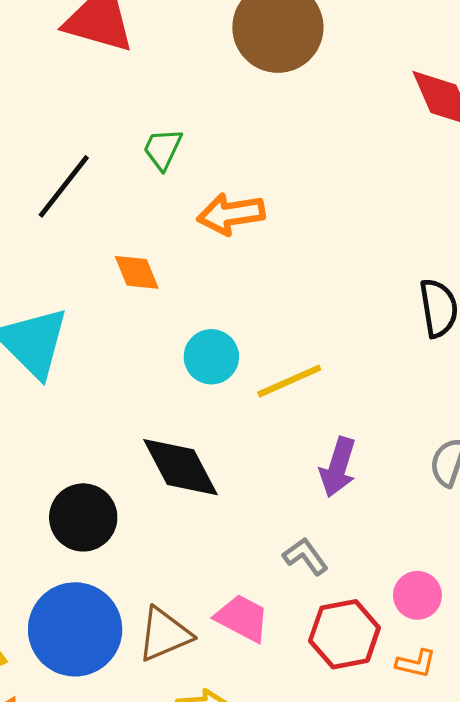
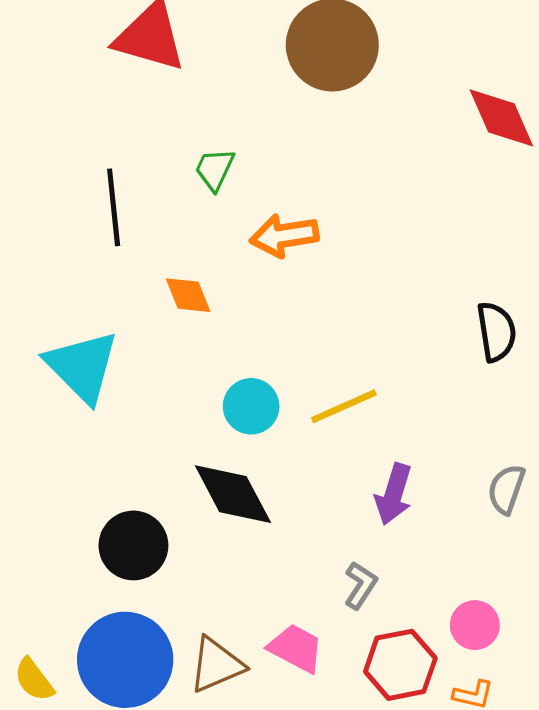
black line: (64, 186) -> (114, 207), turned -44
cyan circle: (211, 357) -> (251, 406), moved
gray L-shape: (305, 556) -> (361, 585), turned 69

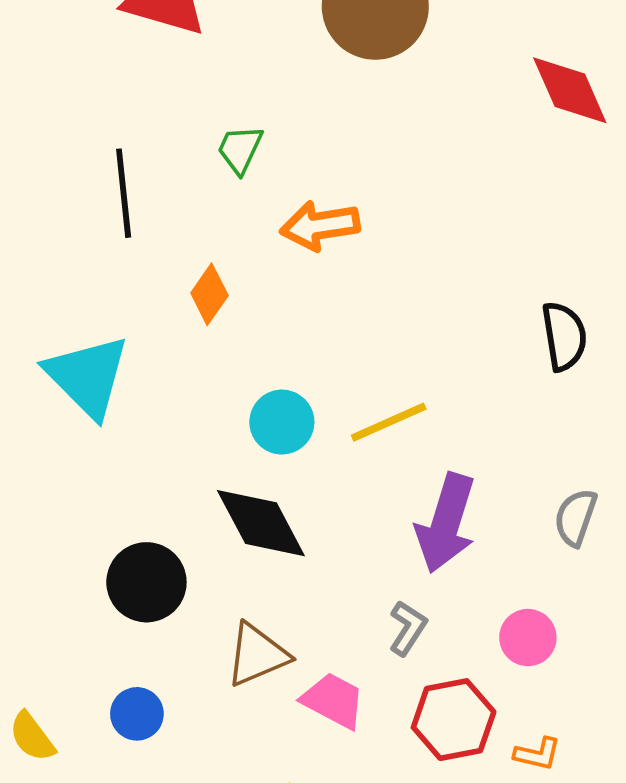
orange diamond: (188, 295) -> (209, 294), turned 57
purple arrow: (394, 494) -> (446, 523), size x1.4
pink circle: (475, 625) -> (528, 638), moved
blue circle: (125, 660) -> (137, 714), size x0.5
brown triangle: (216, 665) -> (257, 655), moved

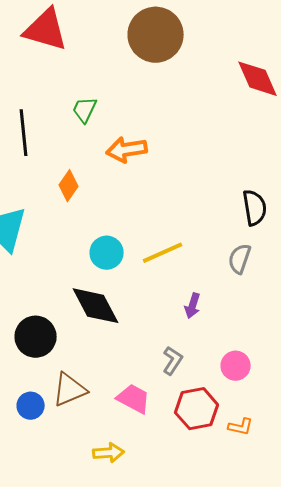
gray semicircle: (576, 517) -> (240, 259), moved
purple arrow: (446, 523) -> (193, 306), size x0.5
brown triangle: (257, 655) -> (70, 390), moved

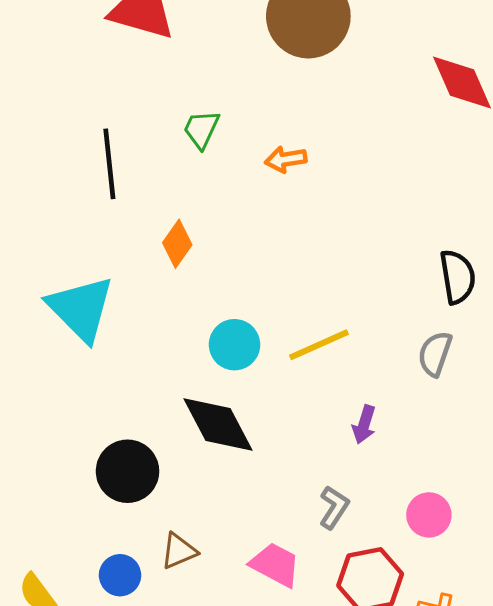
orange arrow: (127, 150) -> (286, 159), moved, size x0.7
brown triangle: (70, 390) -> (179, 551), size x0.7

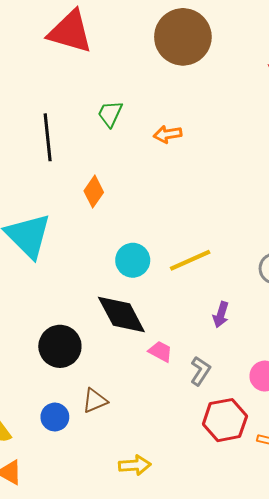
pink trapezoid: (275, 565) -> (160, 351), moved, size x0.7

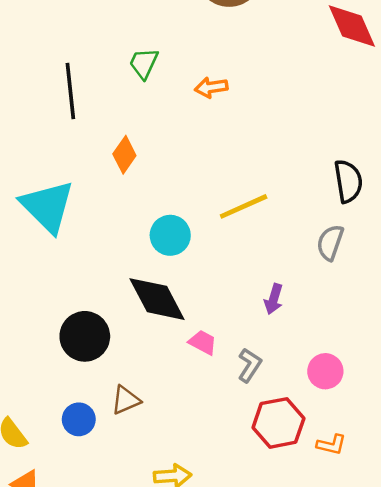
yellow line: (190, 260) -> (244, 206), moved

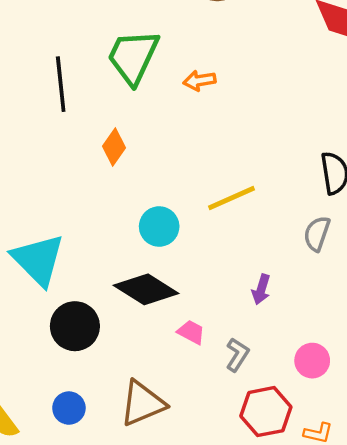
green trapezoid: (144, 63) -> (133, 57), size x1.8
cyan triangle: (47, 206) -> (38, 260), moved
black diamond: (157, 299) -> (146, 289), turned -30
brown triangle: (126, 400) -> (143, 403), moved, size x1.6

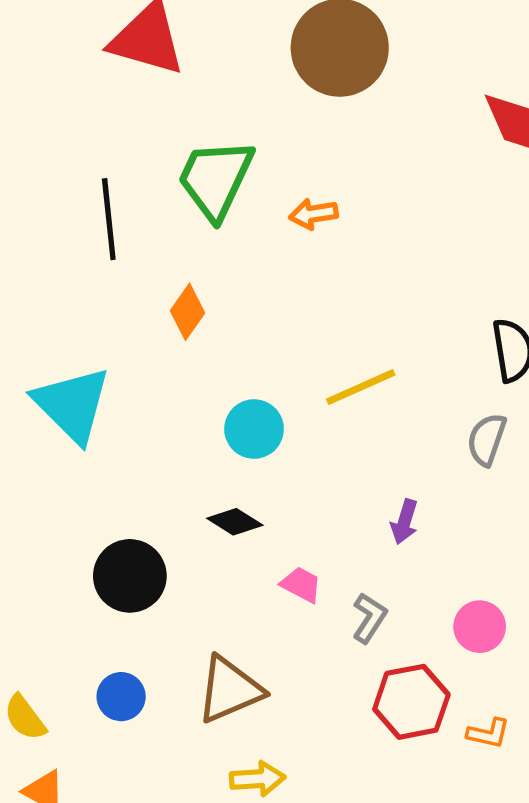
cyan triangle: (38, 260) -> (72, 405), moved
black diamond: (146, 289) -> (235, 522), size x0.6

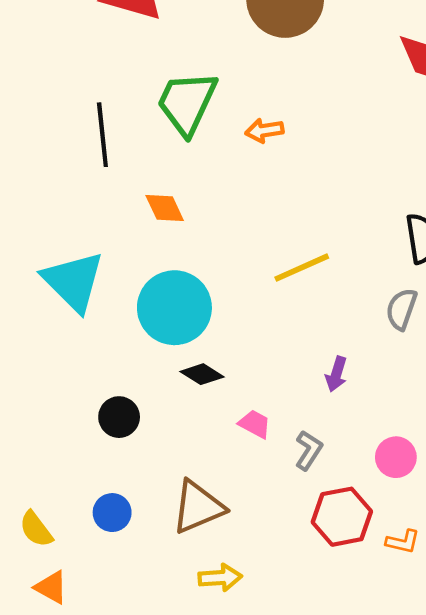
orange diamond: (188, 312) -> (165, 208), turned -60
cyan circle: (254, 429) -> (174, 308), moved, size x1.6
black circle: (130, 576) -> (119, 417), size x0.7

